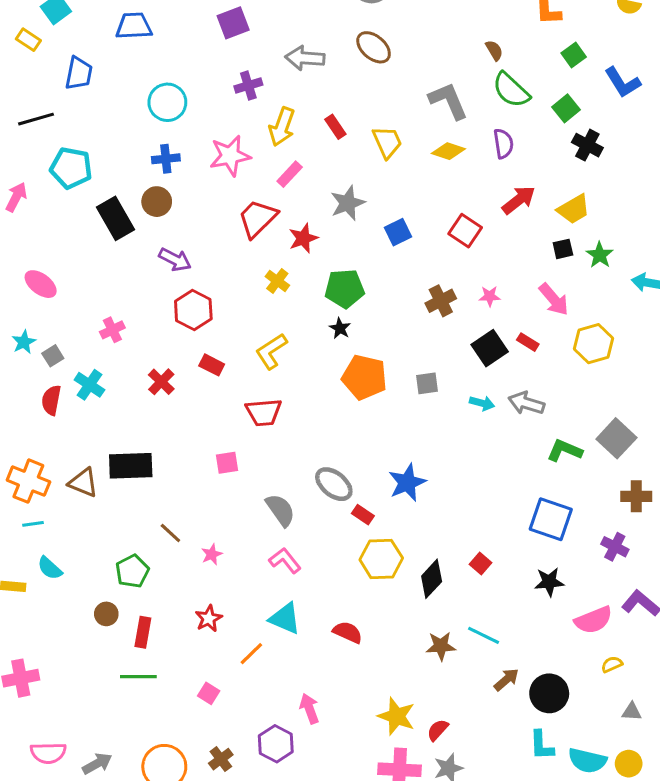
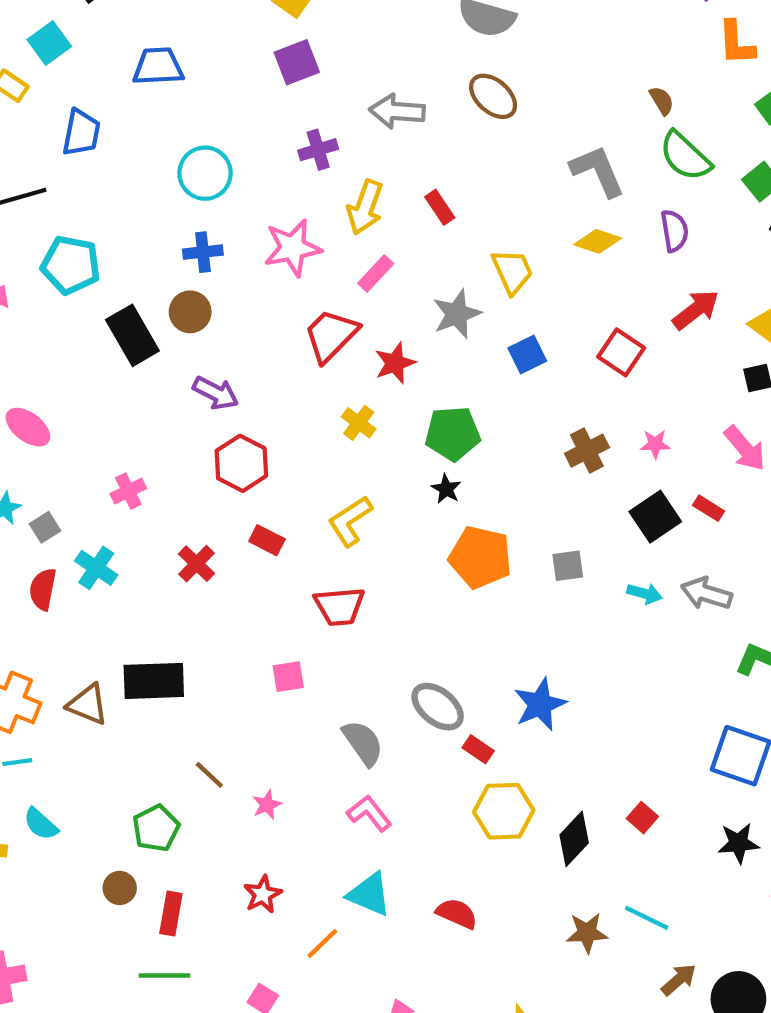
yellow trapezoid: (387, 142) -> (512, 271), moved

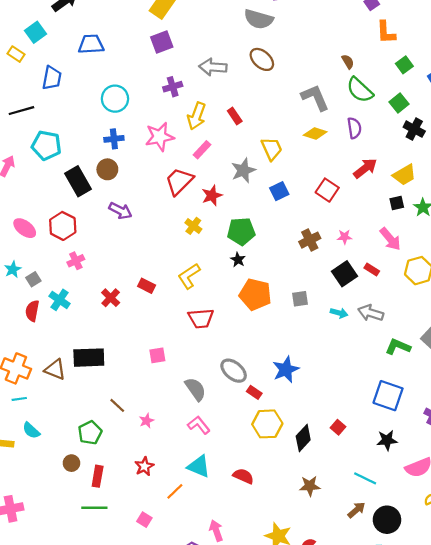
red hexagon: (241, 463) -> (63, 226), moved
red trapezoid: (339, 606) -> (201, 318), moved
cyan line: (647, 918) -> (365, 478), moved

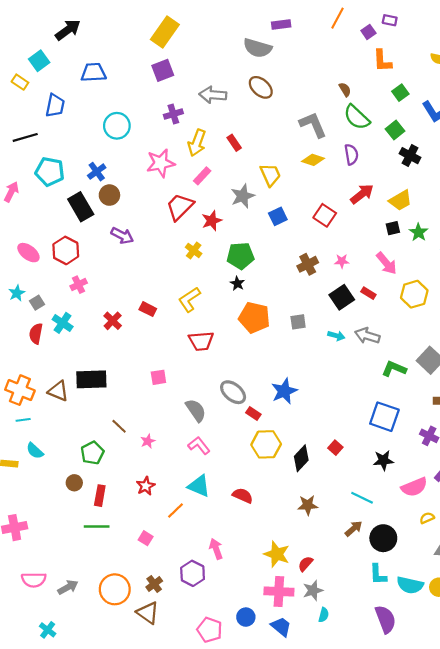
blue cross: (114, 139) -> (97, 172), moved, turned -30

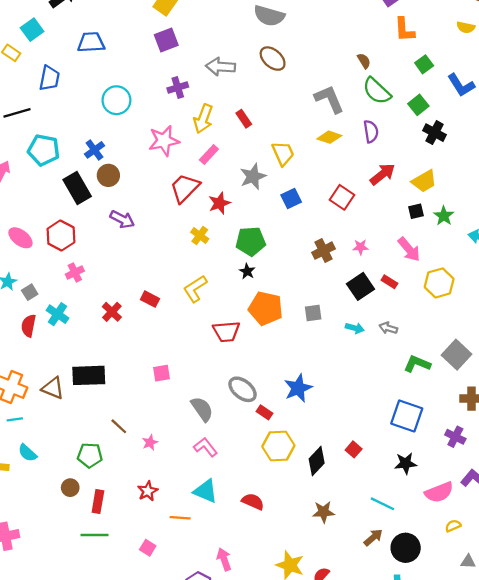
gray arrow: (367, 336) -> (388, 328), size x0.7
red trapezoid: (201, 341) -> (226, 331), moved
green pentagon: (92, 453) -> (90, 455), turned 30
orange line: (176, 510) -> (180, 518), turned 48

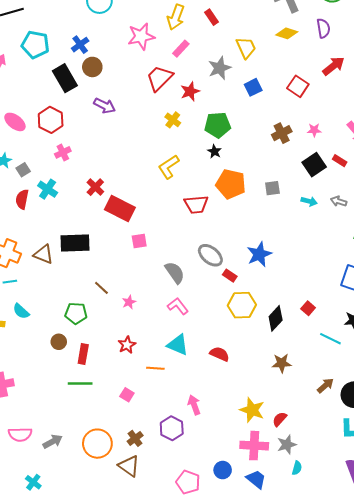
red rectangle: (150, 299) -> (120, 208), moved, size x1.8
cyan line: (382, 504) -> (330, 339), moved

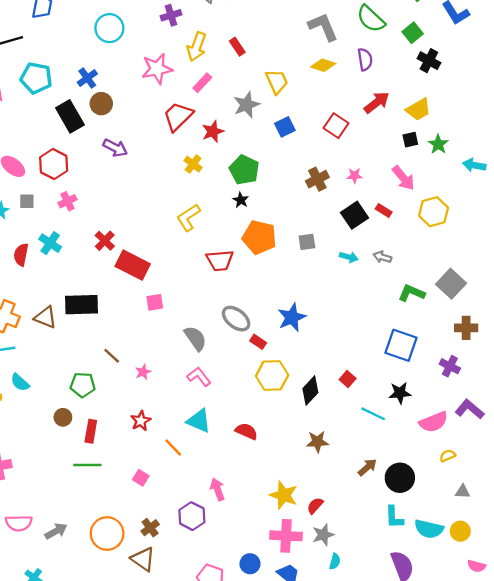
green pentagon: (218, 125) -> (244, 170), turned 30
gray square: (23, 170) -> (27, 201), moved, turned 32
orange line: (155, 368) -> (173, 448), turned 42

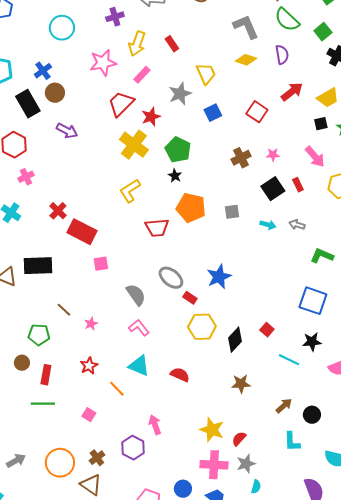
yellow cross: (193, 164) -> (134, 145), size x1.8
red rectangle: (384, 211) -> (298, 185), turned 32
black circle: (400, 478) -> (312, 415), size x0.7
cyan L-shape: (394, 517) -> (292, 442), moved

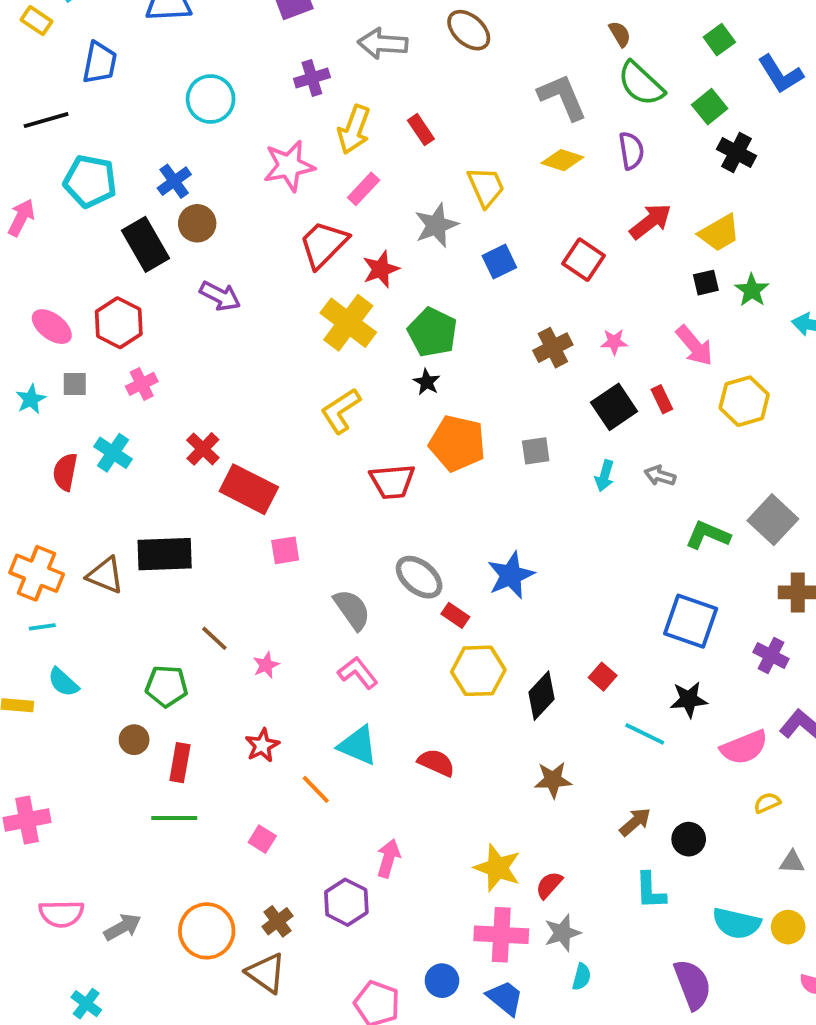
cyan arrow: (268, 225) -> (605, 476), turned 91
pink arrow: (155, 425) -> (388, 858), turned 36

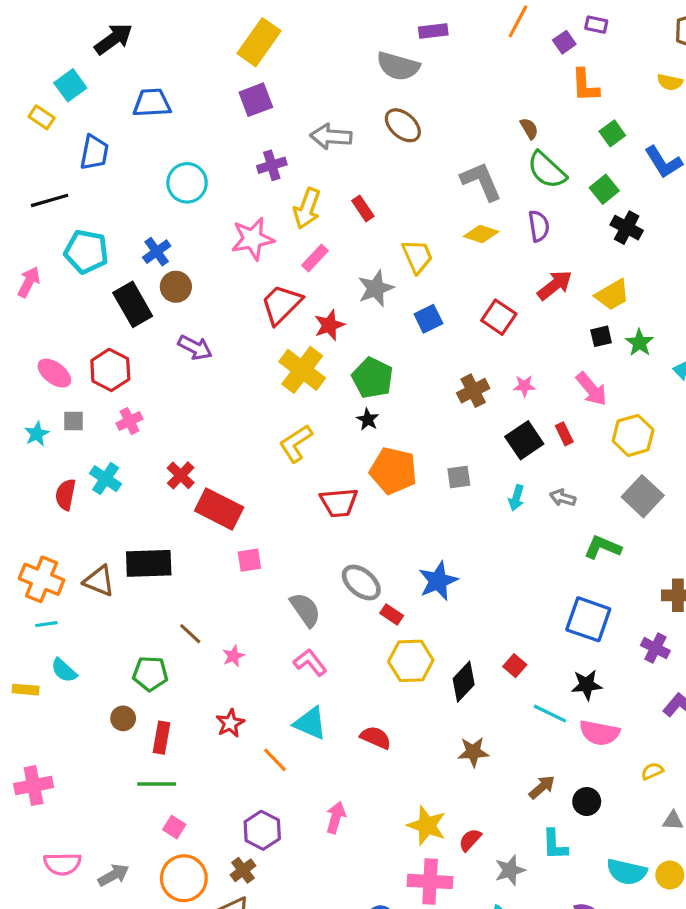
gray square: (773, 520) -> (643, 496), moved
pink semicircle: (744, 747) -> (599, 733), moved, turned 33
pink square: (262, 839) -> (174, 827), moved
purple hexagon: (346, 902) -> (262, 830), moved
gray star: (562, 933) -> (510, 870), moved

